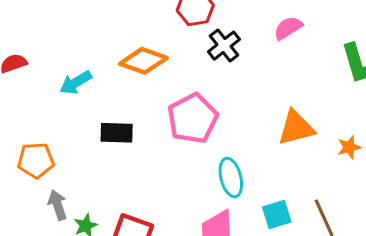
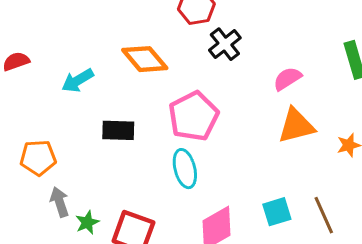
pink semicircle: (288, 28) -> (287, 79), moved
orange diamond: (143, 61) -> (145, 59), turned 30
cyan ellipse: (231, 178) -> (185, 169), moved

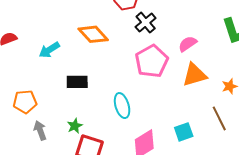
pink pentagon: (194, 116) -> (152, 61), moved
brown line: (324, 215) -> (219, 118), moved
green star: (87, 222) -> (75, 126), moved

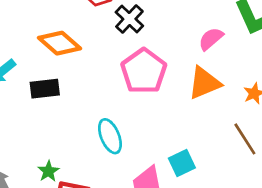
pink semicircle: (188, 44) -> (211, 39), moved
black rectangle: (77, 82) -> (45, 89), moved
cyan square: (184, 132) -> (182, 163), moved

